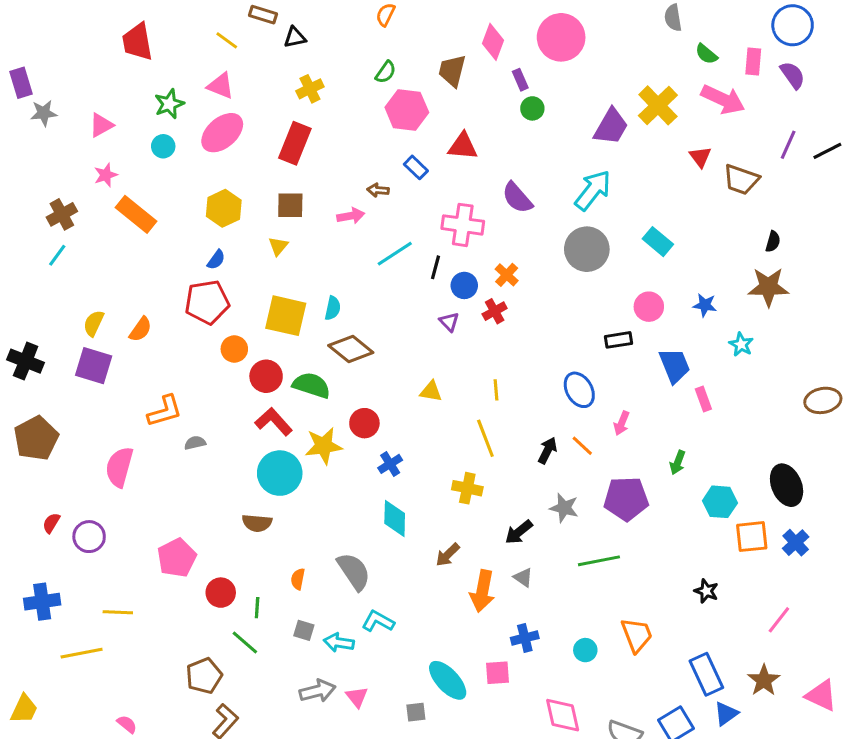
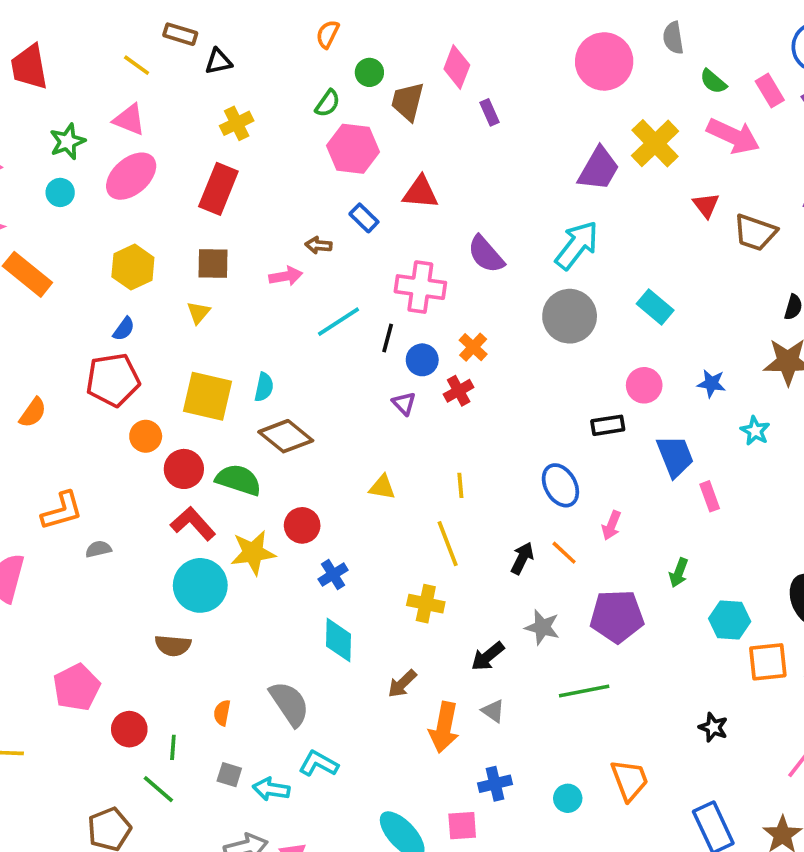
pink circle: (561, 37) -> (604, 61), moved
pink rectangle: (753, 62) -> (770, 91), turned -36
green circle: (532, 108) -> (369, 72), moved

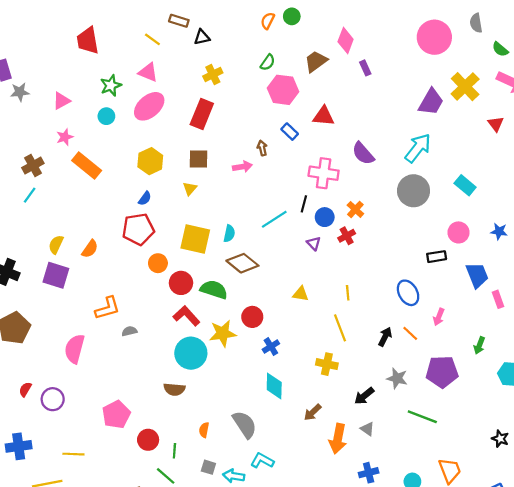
green circle: (369, 72) -> (292, 16), moved
brown trapezoid: (408, 101) -> (316, 61), turned 40
brown arrow: (318, 245) -> (262, 148), turned 72
cyan line: (339, 322) -> (274, 219), moved
green line: (584, 691) -> (422, 417), turned 32

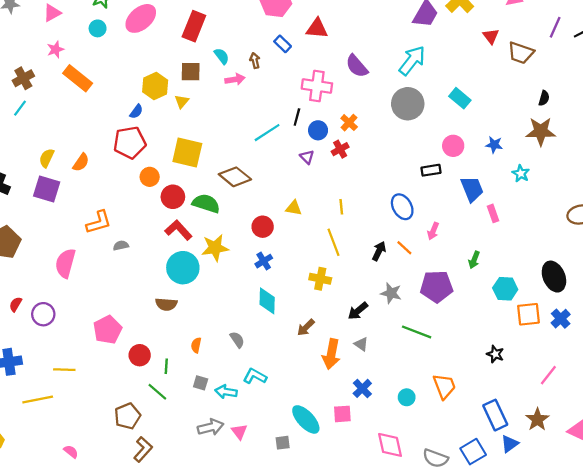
yellow hexagon: (150, 161) -> (155, 86), moved
cyan semicircle: (229, 234) -> (222, 56), moved, turned -49
red circle: (252, 317) -> (263, 227), moved
gray semicircle: (245, 424) -> (237, 340), size x0.6
blue cross: (369, 473) -> (362, 388), turned -30

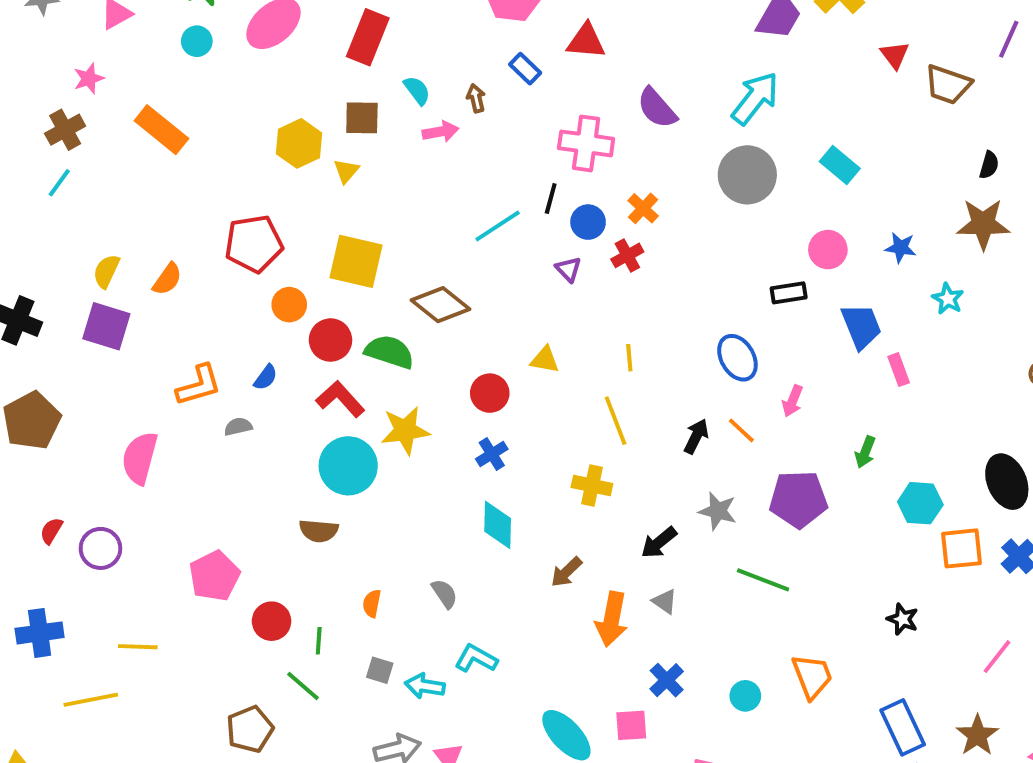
pink star: (55, 49) -> (89, 79), moved
blue semicircle: (136, 111) -> (266, 377), moved

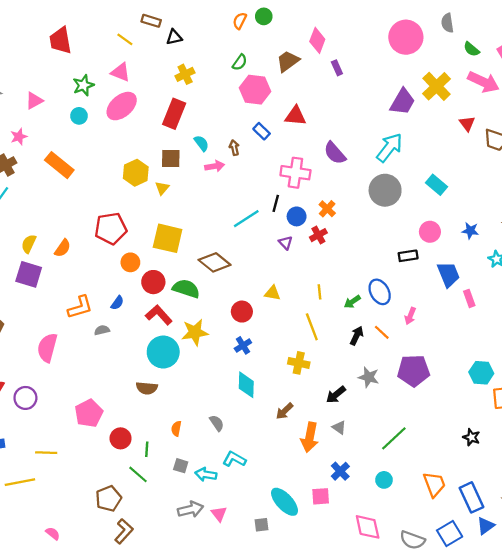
green arrow: (865, 452) -> (352, 302), moved, turned 35
green line: (763, 580) -> (394, 438), moved, turned -64
orange trapezoid: (812, 676) -> (434, 484), moved

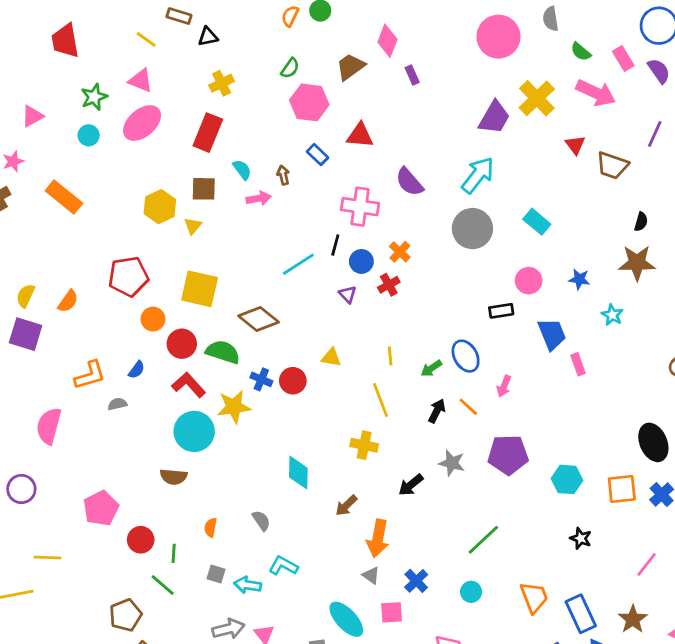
blue cross: (243, 345) -> (261, 379), moved, turned -35
cyan hexagon: (481, 373) -> (567, 479), moved
gray triangle: (339, 427) -> (371, 575), moved

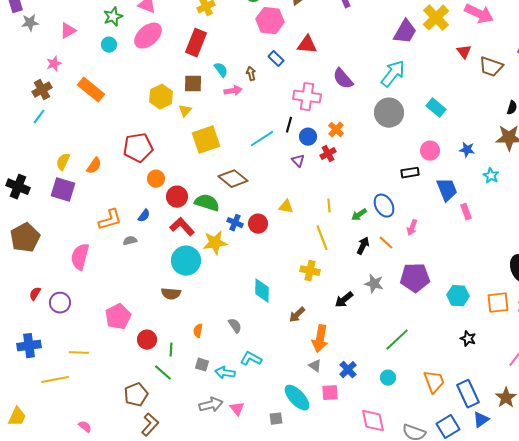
yellow square: (200, 289) -> (206, 140), moved, turned -32

